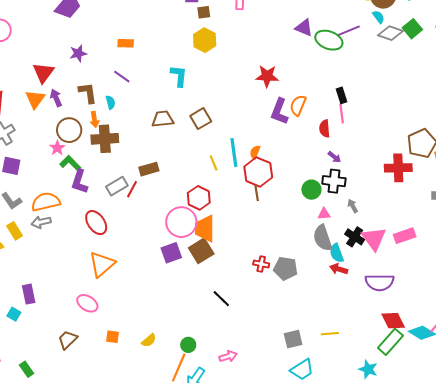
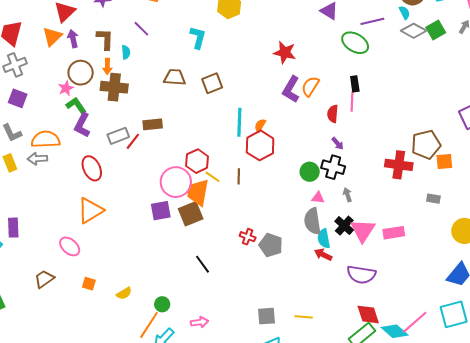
green ellipse: (329, 40) -> (355, 43), moved
yellow line: (214, 163) -> (213, 177), moved, turned -42
brown line: (257, 193) -> (239, 176), moved

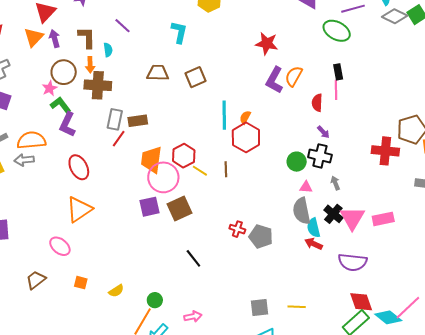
gray rectangle: (118, 136) -> (115, 119), moved, turned -55
orange trapezoid: (198, 192) -> (151, 160), moved

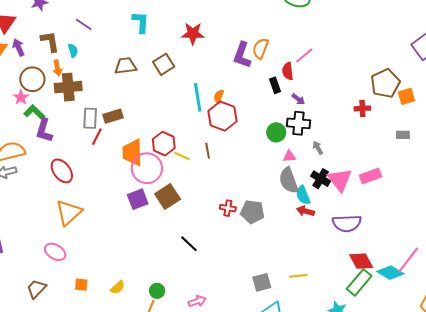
red star: (267, 43) -> (193, 34), moved
black rectangle: (338, 72) -> (275, 85), moved
pink line: (336, 90) -> (304, 56), turned 60
red cross: (385, 151) -> (362, 108), size x0.6

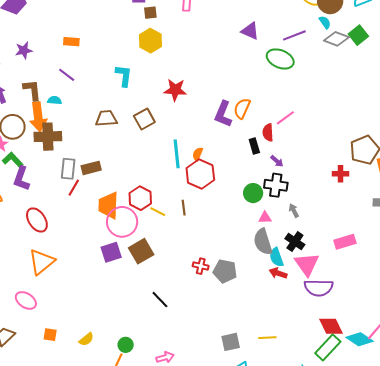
cyan semicircle: (73, 50) -> (55, 100), turned -72
orange arrow: (57, 68) -> (38, 117), size x1.8
pink triangle: (340, 180) -> (307, 264), moved

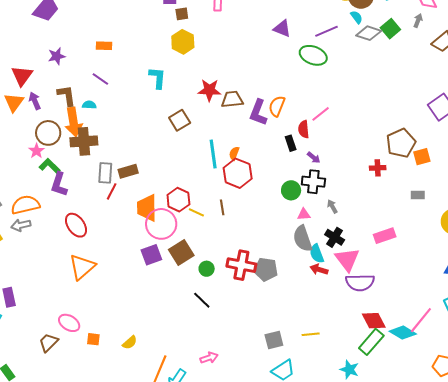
brown trapezoid: (106, 118) -> (232, 99), moved
red cross: (201, 266) -> (241, 265), size x1.8
pink ellipse: (26, 300) -> (69, 323), moved
green circle: (126, 345) -> (207, 269), moved

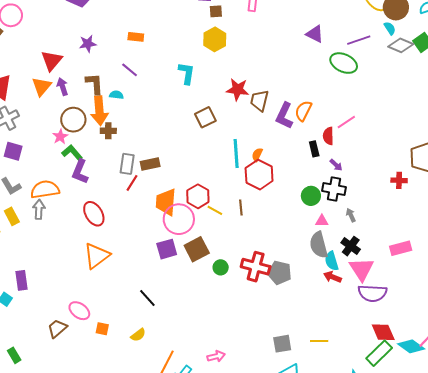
brown trapezoid: (232, 99) -> (259, 101), turned -75
brown cross: (84, 141) -> (108, 131), size x0.6
gray arrow: (21, 225) -> (39, 209), turned 102
black line: (202, 300) -> (147, 298), moved

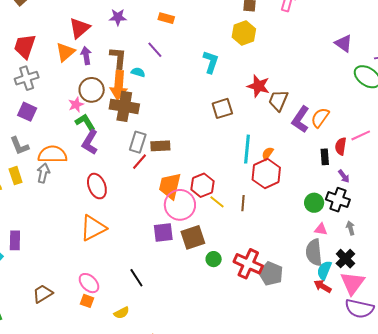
brown cross: (108, 131) -> (124, 106), size x1.8
cyan semicircle: (332, 261) -> (324, 270), turned 30
pink ellipse: (79, 311) -> (89, 283), moved

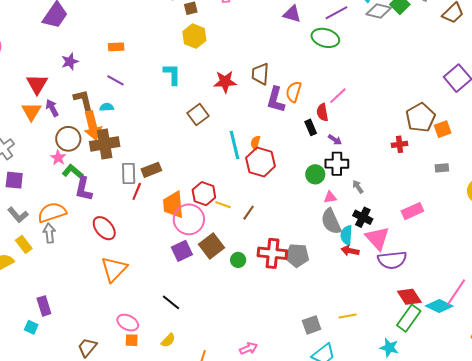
brown trapezoid: (278, 101) -> (260, 74), moved
brown line: (243, 203) -> (249, 213), moved, turned 49

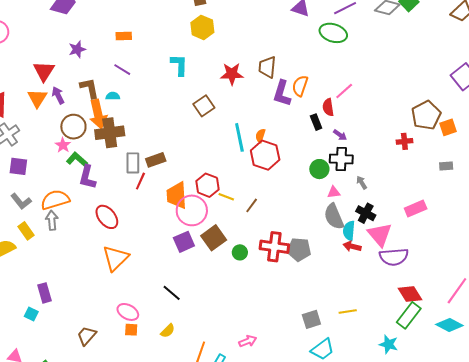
cyan diamond: (439, 306) -> (449, 325), moved

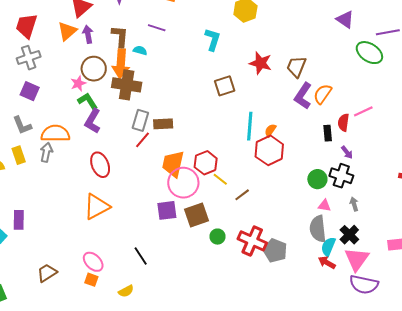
purple line: (122, 70) -> (157, 28), turned -30

